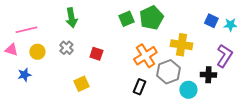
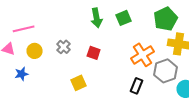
green arrow: (71, 18) -> (97, 18), moved
green pentagon: (151, 18) -> (166, 19), moved

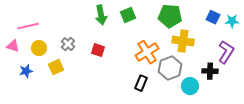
green pentagon: (166, 19) -> (170, 16), turned 30
yellow square: (79, 83) -> (56, 67), moved

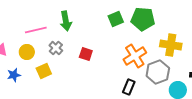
green arrow: (101, 15) -> (66, 21), moved
green pentagon: (170, 16) -> (143, 19), moved
pink line: (28, 26) -> (36, 30), moved

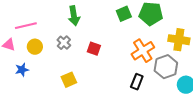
pink line: (36, 30) -> (26, 26), moved
yellow square: (44, 71) -> (69, 80), moved

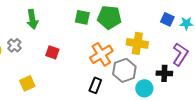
green square: (124, 14) -> (82, 17), turned 35
gray cross: (64, 43) -> (14, 45), moved

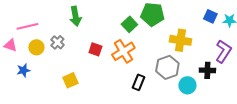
green square: (82, 17) -> (129, 24), moved, turned 35
orange cross: (101, 54) -> (123, 51), moved

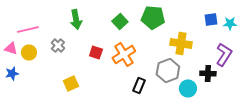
blue square: (210, 16) -> (211, 20), turned -32
green square: (129, 24) -> (120, 22), moved
yellow circle: (36, 47) -> (29, 52), moved
blue star: (23, 70) -> (12, 74), moved

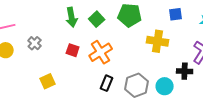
green arrow: (76, 20) -> (72, 17), moved
blue square: (211, 20) -> (176, 14), moved
gray hexagon: (168, 70) -> (137, 85), moved
black rectangle: (139, 86) -> (107, 83), moved

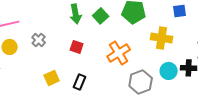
orange cross: (101, 52) -> (119, 53), moved
black rectangle: (107, 83) -> (80, 82), moved
cyan circle: (165, 86) -> (169, 71), moved

